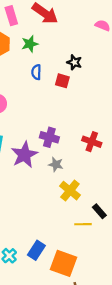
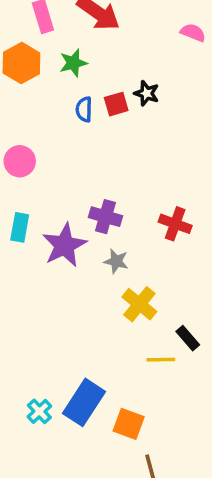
red square: (62, 81) -> (116, 104), moved, turned -32
blue rectangle: (36, 250) -> (84, 402), size x1.4
orange square: (63, 263) -> (129, 424), size x0.7

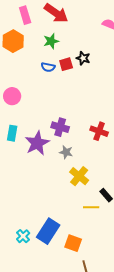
green star: (73, 63) -> (51, 41), moved
blue semicircle: (84, 109) -> (48, 67), turned -80

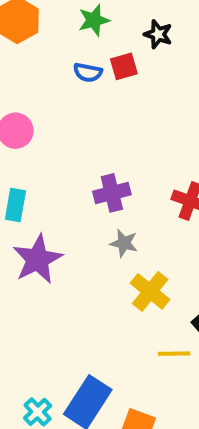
black star: (83, 58) -> (158, 34), moved
purple cross: (60, 127) -> (112, 193), turned -30
purple star: (37, 143) -> (38, 259), moved

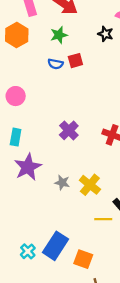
black star: (158, 34) -> (105, 34), moved
purple cross: (112, 193) -> (69, 130), turned -30
gray star: (124, 243) -> (62, 183), moved

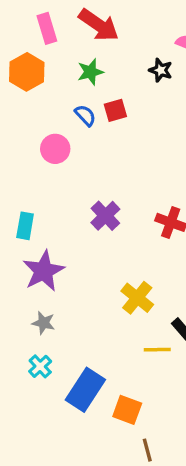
blue semicircle: (56, 64) -> (85, 115), turned -144
pink circle: (16, 96) -> (55, 149), moved
gray star: (62, 183) -> (44, 323), moved
cyan cross: (28, 251) -> (40, 366), moved

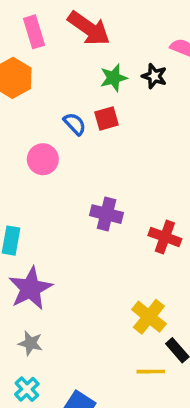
green star: (90, 72) -> (114, 78), moved
purple cross: (105, 216) -> (106, 214), moved, turned -32
yellow cross: (137, 298) -> (149, 317), moved

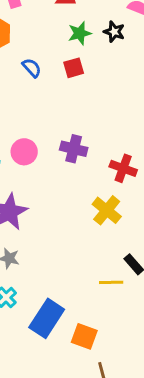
blue semicircle: (75, 124) -> (32, 68), moved
pink circle: (43, 159) -> (24, 152), moved
yellow cross: (149, 317) -> (107, 210), moved

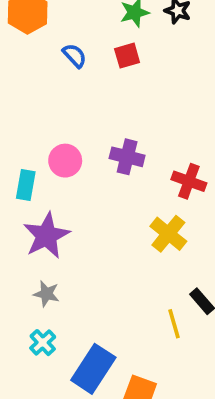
yellow line: (111, 282) -> (174, 324), turned 75

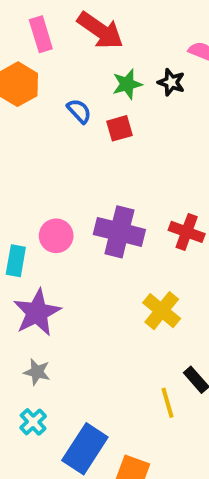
blue semicircle: (75, 56) -> (79, 111), moved
purple cross: (127, 157) -> (119, 232), size x1.4
red cross: (189, 181) -> (187, 232), moved

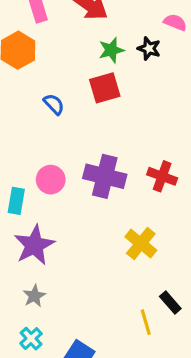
blue semicircle: (79, 111) -> (54, 104), moved
red square: (119, 128) -> (105, 88), size x1.4
gray star: (37, 372) -> (34, 296), turned 30

